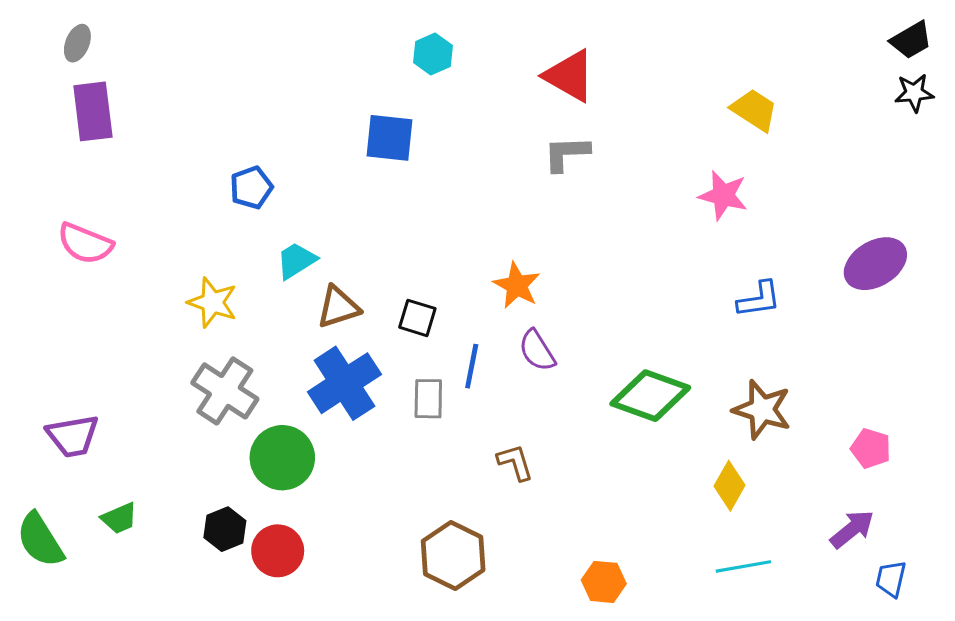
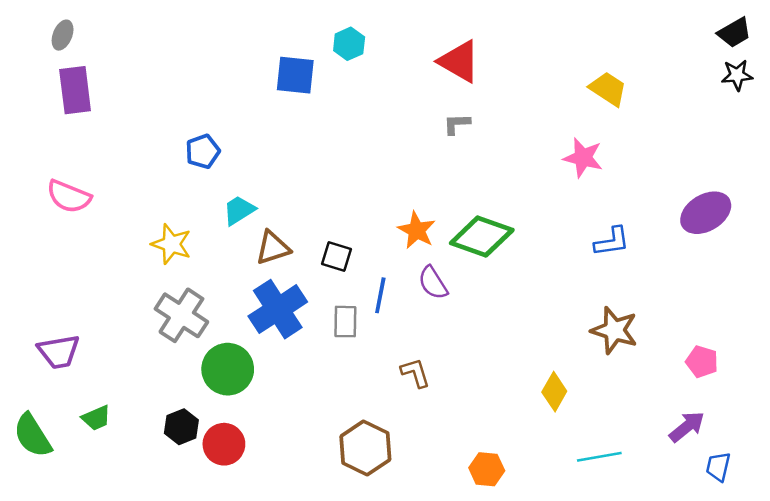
blue square: (389, 138) -> (295, 75), moved
gray L-shape: (566, 153) -> (457, 124), size x0.7
green diamond: (650, 396) -> (482, 236), moved
yellow diamond: (729, 486) -> (554, 392), moved

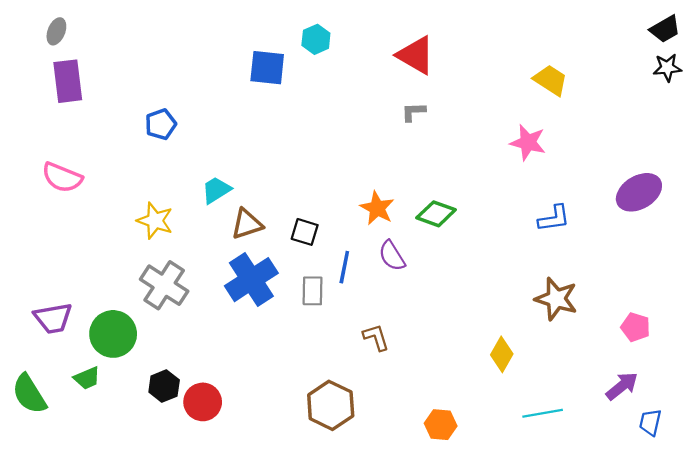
blue pentagon: (203, 151) -> (161, 124), moved
green diamond: (482, 236) -> (436, 214), size x0.7
green circle: (228, 369) -> (113, 334), moved

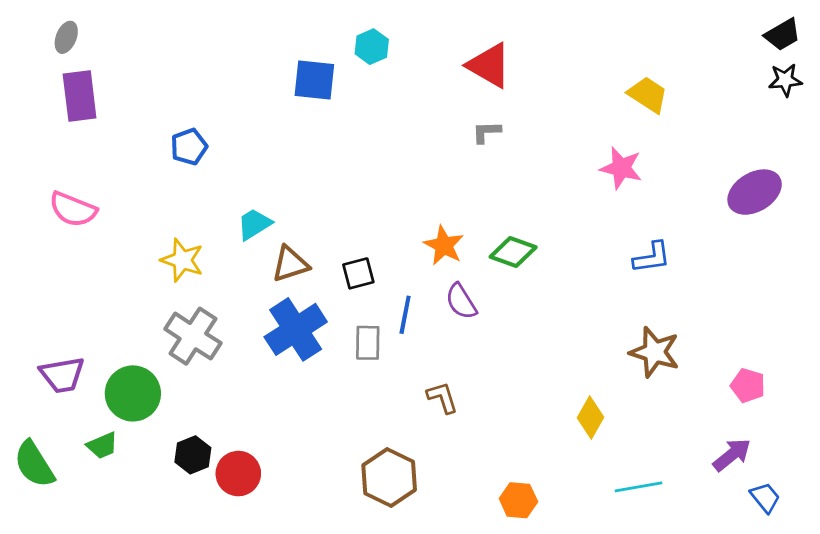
purple ellipse: (639, 192) -> (755, 192), moved
black square: (305, 232) -> (358, 273), turned -32
blue trapezoid: (650, 422) -> (765, 498), turned 128

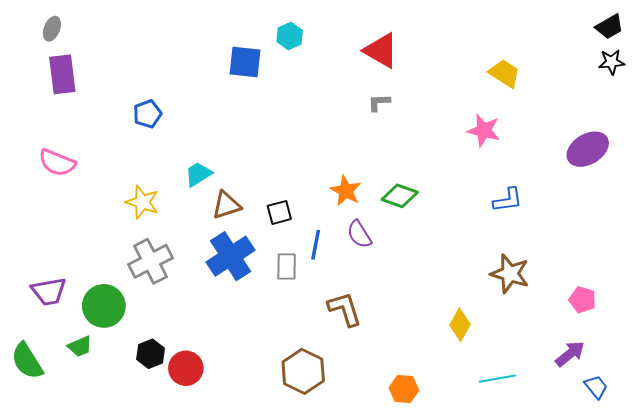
gray cross: (193, 336) -> (151, 261), turned 30
brown L-shape: (442, 397) -> (345, 309), size x1.4

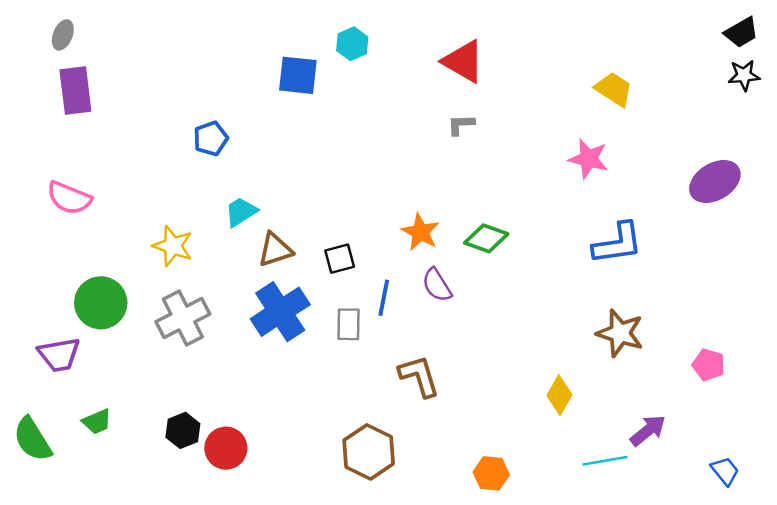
blue pentagon: (147, 114) -> (211, 139), moved
blue L-shape: (508, 200) -> (618, 243), size x1.4
green circle: (104, 306) -> (101, 303), moved
purple arrow: (570, 354) -> (648, 430), moved

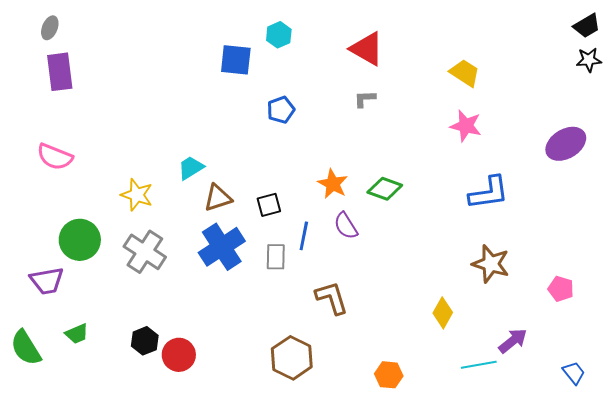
yellow trapezoid: (614, 89) -> (465, 73), moved
blue pentagon: (211, 139) -> (281, 110), moved
gray cross: (183, 318) -> (145, 252), turned -30

